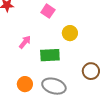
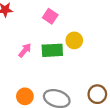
green rectangle: (50, 55) -> (52, 50), moved
brown circle: (91, 71) -> (97, 94), moved

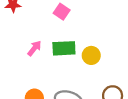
yellow circle: (74, 40) -> (91, 55), moved

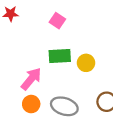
pink arrow: (34, 48) -> (31, 79), moved, size x1.5

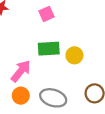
pink square: (57, 21) -> (46, 14), turned 32

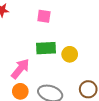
pink square: (46, 14) -> (44, 16), turned 32

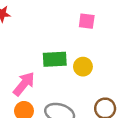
pink square: (44, 16) -> (87, 21), moved

